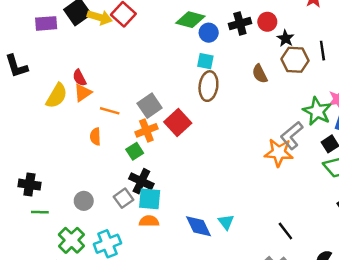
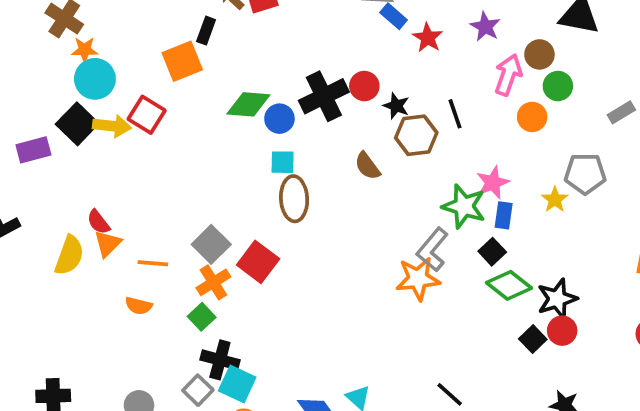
black cross: (240, 24) -> (324, 96), size x1.4
orange semicircle: (95, 137) -> (139, 306), turned -63
cyan square: (150, 199) -> (237, 384), turned 30

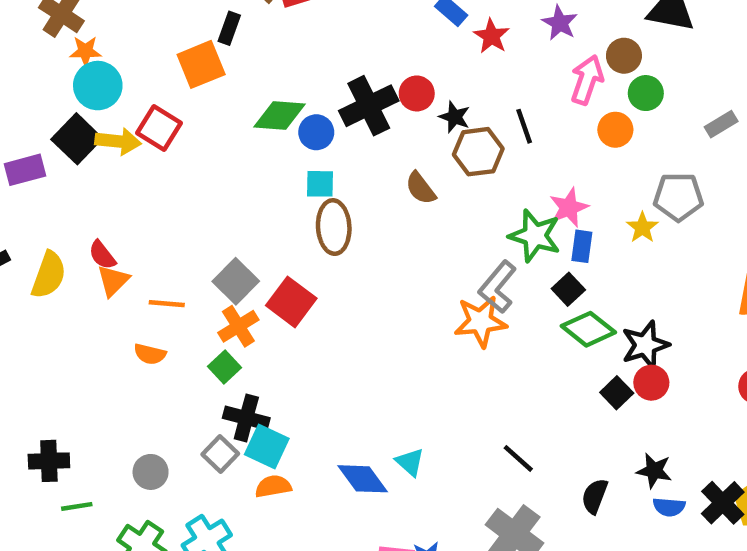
yellow semicircle: (69, 255) -> (49, 275), moved

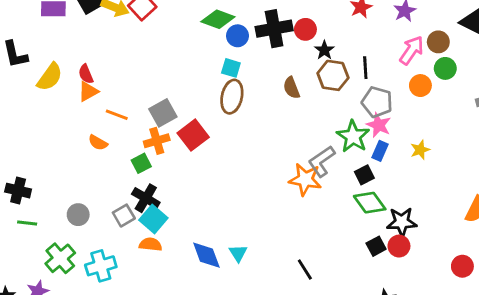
gray pentagon: (678, 197) -> (377, 102), moved
pink star: (569, 208) -> (379, 125), turned 30

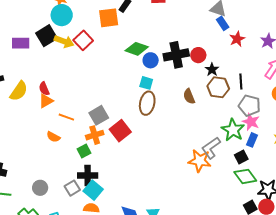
black cross: (146, 198) -> (88, 176), turned -30

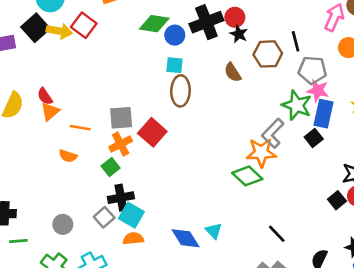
black star: (212, 70) -> (239, 34), moved
gray square: (99, 115) -> (121, 118), turned 36
blue rectangle: (252, 140) -> (324, 114), size x1.5
green diamond: (245, 176) -> (247, 176), moved

